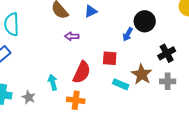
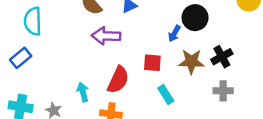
purple arrow: (72, 36) -> (106, 36), size x1.6
brown star: (142, 74) -> (191, 62), moved, turned -30
cyan rectangle: (121, 84) -> (166, 94), turned 35

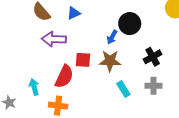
brown star: (191, 62) -> (110, 61), moved
red square: (152, 63) -> (83, 60), moved
cyan rectangle: (166, 94) -> (123, 89), moved

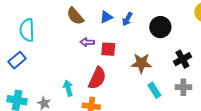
blue arrow: (112, 37) -> (127, 19), moved
purple arrow: (54, 39) -> (87, 42), size x0.6
red square: (83, 60) -> (108, 49), moved

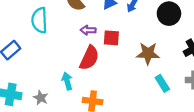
cyan semicircle: (27, 30) -> (39, 20), moved
red semicircle: (97, 78) -> (89, 58), moved

